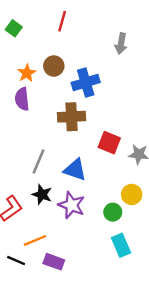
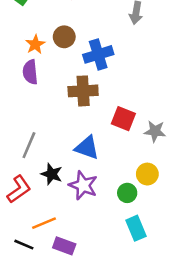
gray line: (39, 161) -> (29, 145), moved

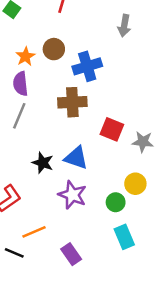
gray line: (29, 145) -> (19, 116), moved
black star: (52, 174) -> (43, 163), moved
purple rectangle: (64, 246) -> (71, 254), moved, turned 35

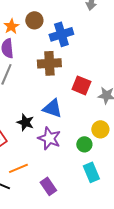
black star: (43, 163) -> (25, 122), moved

